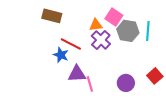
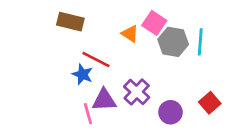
orange triangle: (96, 25) -> (130, 34), turned 40
purple cross: (101, 40) -> (137, 92), moved
pink line: (90, 84) -> (88, 114), moved

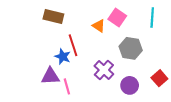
gray hexagon: (173, 42) -> (131, 48), moved
cyan line: (200, 42) -> (152, 17), moved
red line: (96, 59) -> (73, 45), turned 45
purple triangle: (104, 100) -> (50, 76), moved

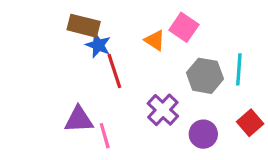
cyan line: (152, 17) -> (239, 69), moved
blue star: (63, 57) -> (98, 45), moved

